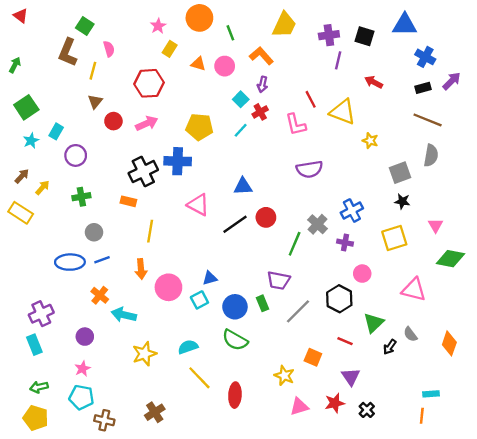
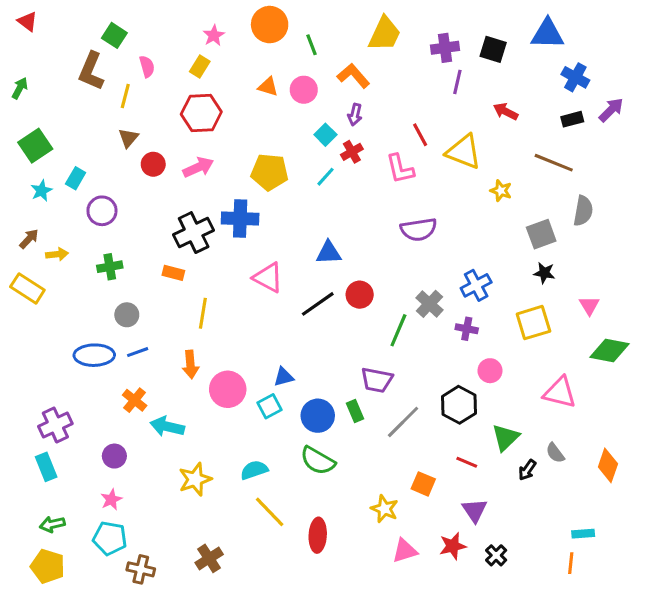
yellow rectangle: (170, 49) -> (200, 66), moved
brown line: (428, 120) -> (554, 163), moved
yellow arrow: (42, 188) -> (57, 254), turned 42

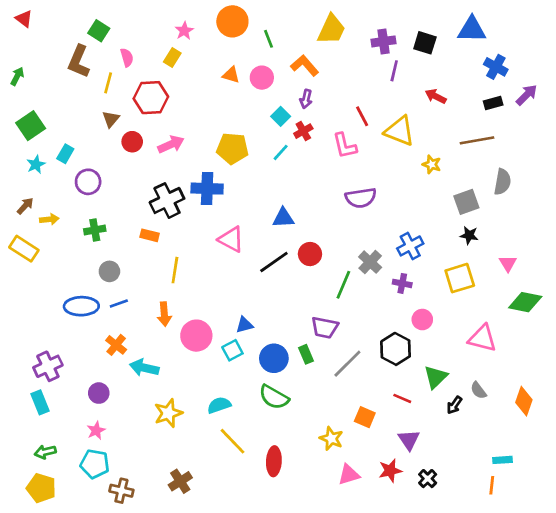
red hexagon: (201, 113) -> (151, 98), moved
brown line: (554, 163) -> (477, 140), turned -32

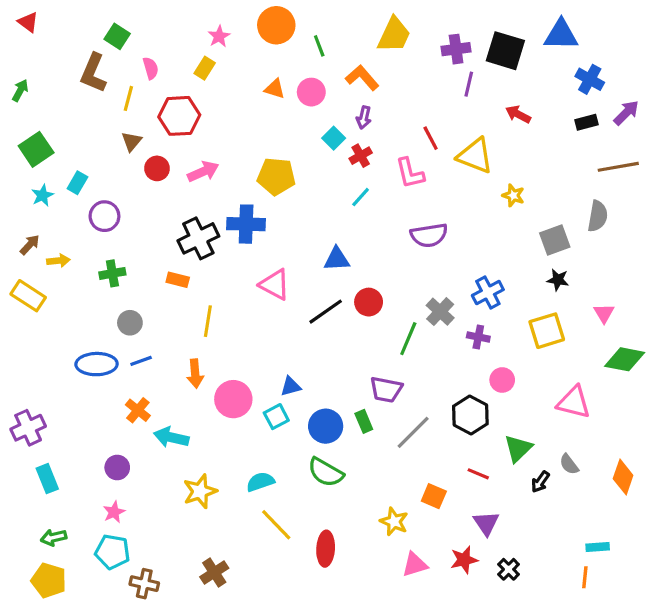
black square: (425, 43) -> (505, 51), size x1.4
brown line: (477, 140) -> (618, 167), moved
cyan line: (281, 152) -> (361, 197), moved
purple cross: (48, 366) -> (28, 428), moved

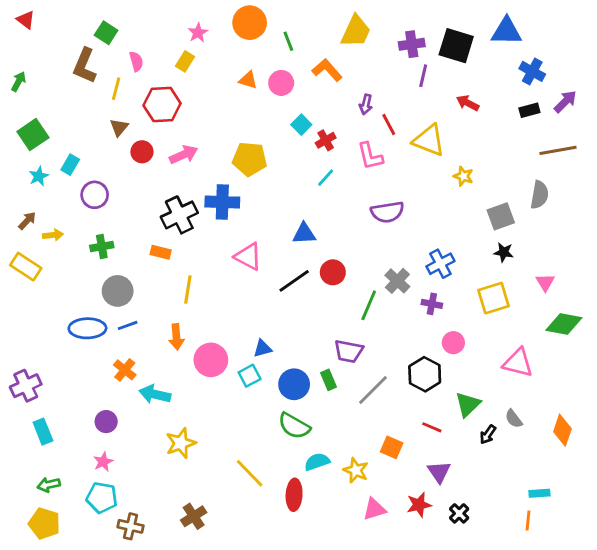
purple arrow: (364, 118) -> (366, 104), moved
gray circle: (130, 323) -> (118, 291), size x1.4
cyan semicircle: (260, 482) -> (317, 462), moved

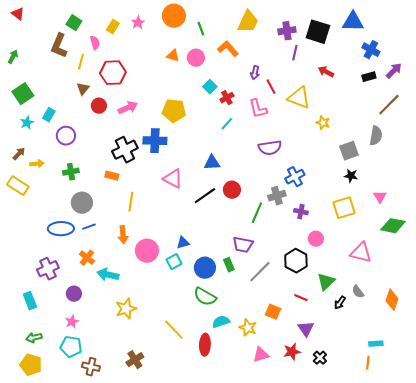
yellow rectangle: (185, 61) -> (113, 27), moved
brown line: (558, 150) -> (389, 105), turned -35
blue cross: (440, 264) -> (295, 177), moved
gray cross: (397, 281) -> (277, 196), turned 30
purple cross: (26, 386) -> (48, 269), moved

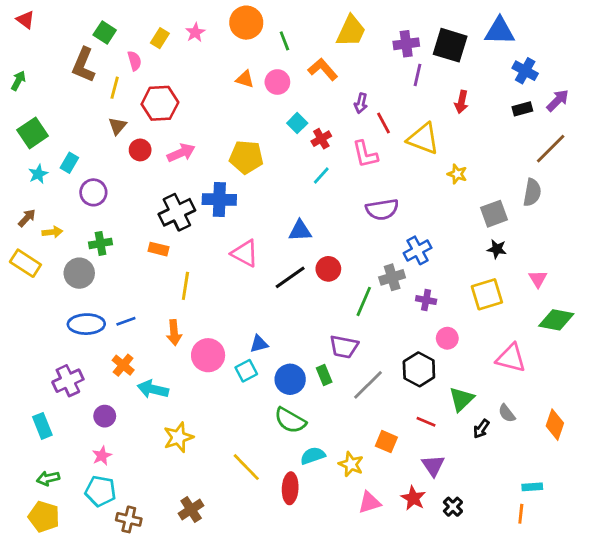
red arrow: (326, 72) -> (461, 102), turned -105
gray circle: (82, 203) -> (79, 273), moved
red star: (292, 352) -> (413, 498), turned -30

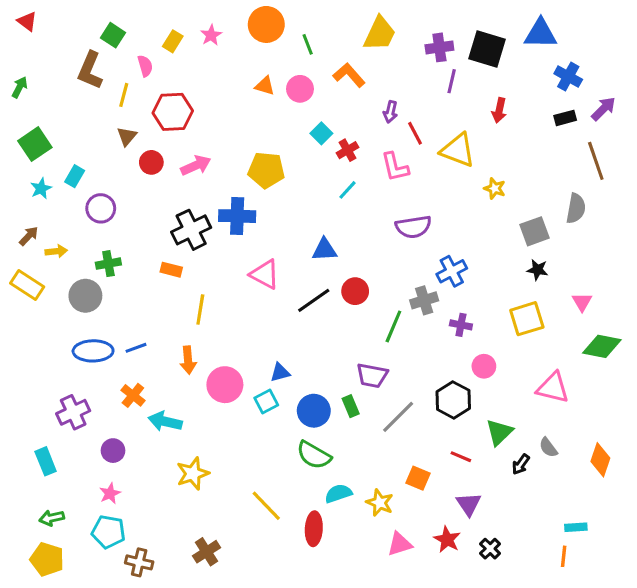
brown line: (551, 149) -> (596, 161), turned -64

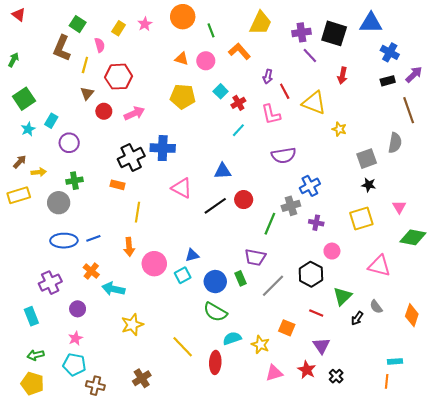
purple line: (452, 81) -> (310, 56), turned -56
yellow pentagon: (266, 170) -> (183, 97), moved
yellow rectangle: (27, 285) -> (19, 195), turned -50

